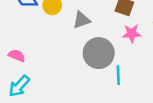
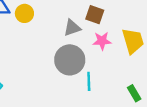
gray triangle: (82, 20) -> (72, 28), moved

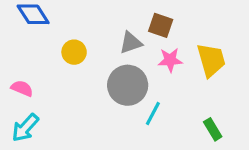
yellow circle: (24, 13) -> (74, 52), moved
cyan line: (89, 81) -> (153, 114), turned 30

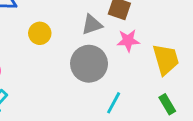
yellow trapezoid: (211, 60) -> (166, 59), moved
cyan line: (153, 114) -> (114, 103), moved

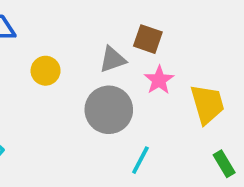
pink star: (128, 41) -> (159, 80), turned -30
green rectangle: (167, 104) -> (224, 164), moved

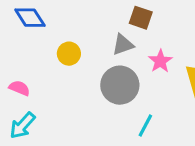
brown square: (148, 39) -> (141, 18), moved

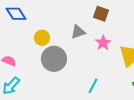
brown square: (141, 18) -> (101, 14), moved
gray circle: (120, 85) -> (54, 59), moved

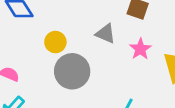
gray triangle: (78, 32) -> (106, 34), turned 42

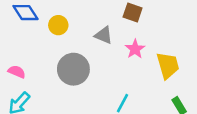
yellow circle: (55, 42) -> (58, 25), moved

